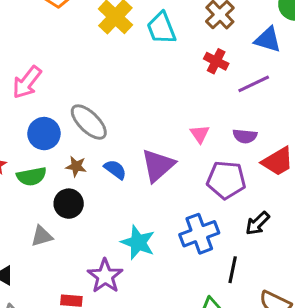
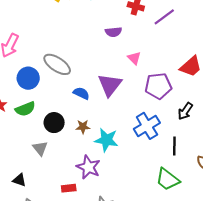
purple semicircle: (245, 136) -> (113, 32), moved
brown star: (76, 166) -> (83, 127), moved
gray triangle: (42, 236) -> (40, 148), turned -42

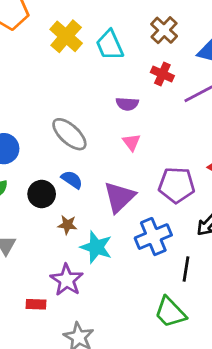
pink triangle: (134, 58) -> (131, 142), moved
gray ellipse: (57, 64) -> (69, 134), moved
purple triangle: (110, 85) -> (119, 197), moved
black circle: (54, 123) -> (42, 194), moved

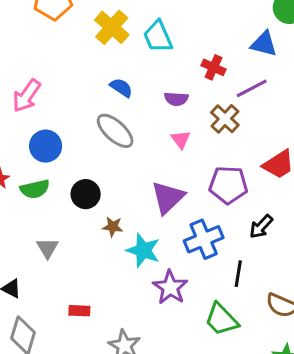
brown cross: (164, 30) -> (225, 119), moved
blue semicircle: (72, 180) -> (121, 88), moved
purple star: (67, 280) -> (170, 287), moved

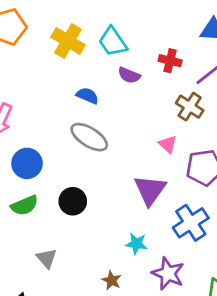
purple semicircle: (176, 99) -> (129, 75), moved, turned 30
pink triangle: (181, 139) -> (168, 144), moved
brown star: (113, 227) -> (112, 280), moved, turned 30
cyan star: (143, 250) -> (136, 244), size x0.7

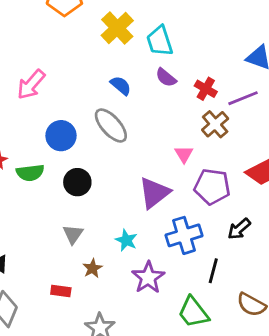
red cross: (170, 61) -> (206, 89), moved
blue circle: (27, 163) -> (61, 136), moved
gray triangle: (47, 258) -> (73, 234), moved

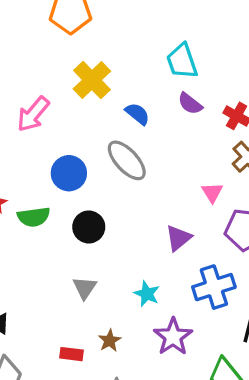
yellow cross: (117, 28) -> (92, 80), moved
purple triangle: (154, 193) -> (179, 238), size x0.7
brown star: (92, 268) -> (110, 341), moved

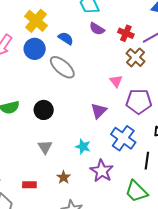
blue circle: (69, 173) -> (35, 49), moved
blue cross: (214, 287) -> (123, 138), turned -30
red rectangle: (72, 354) -> (29, 185), moved

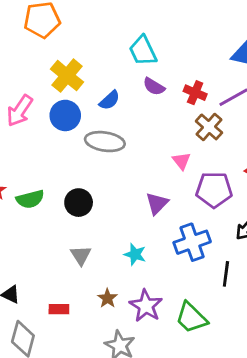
blue semicircle: (66, 38) -> (110, 100), turned 105
gray ellipse: (62, 67) -> (105, 142), turned -32
blue cross: (123, 138) -> (192, 242), turned 35
purple star: (102, 171) -> (146, 306), moved
green trapezoid: (136, 191) -> (191, 318), moved

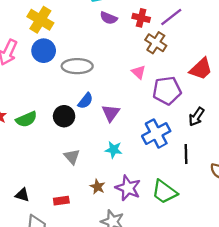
blue semicircle: (110, 100) -> (85, 101), moved
purple triangle: (157, 203) -> (111, 113), moved

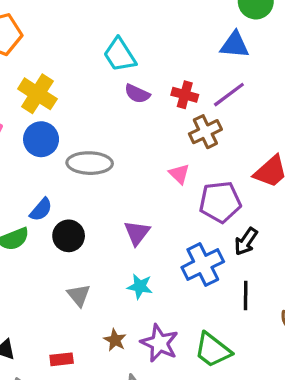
brown cross: (156, 43) -> (205, 132), turned 30
blue semicircle: (85, 101) -> (41, 210), moved
black arrow: (196, 117) -> (246, 241), moved

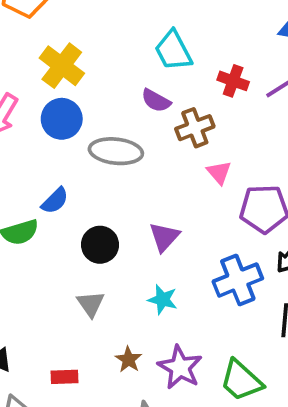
cyan trapezoid: (120, 55) -> (173, 51), moved
purple semicircle: (137, 94) -> (156, 101), moved
brown cross: (205, 132) -> (195, 128), moved
black circle: (69, 236) -> (100, 245), moved

